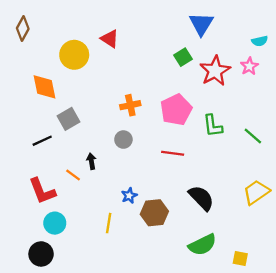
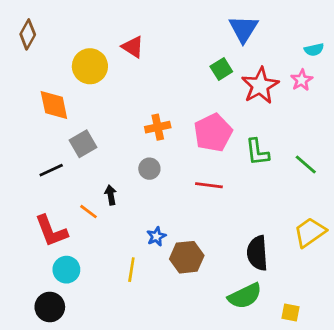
black semicircle: (201, 198) -> (257, 253), moved, turned -140

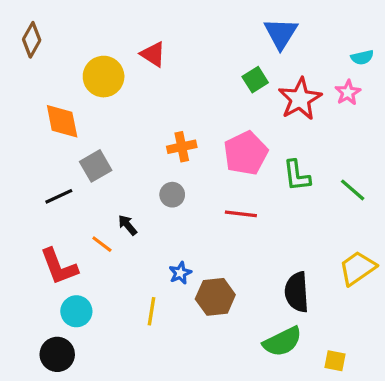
black arrow: (111, 195) -> (127, 225), turned -30

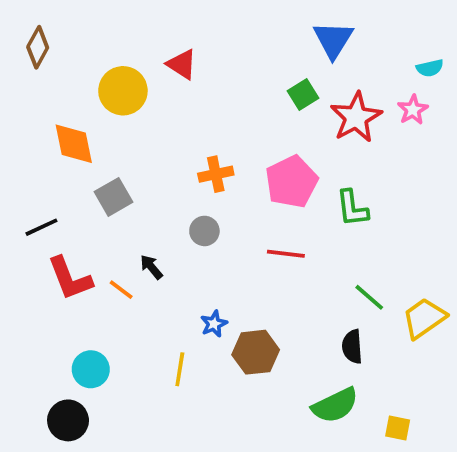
green line: (353, 190) -> (369, 297), moved
black line: (59, 196) -> (41, 227), moved
red L-shape: (59, 267) -> (70, 278), moved
black semicircle: (297, 292) -> (352, 347), size x0.7

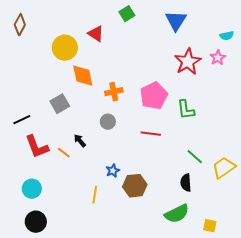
green square: (303, 95) -> (127, 14), moved
orange diamond: (74, 144) -> (83, 76), moved
cyan circle: (91, 369) -> (32, 189), moved

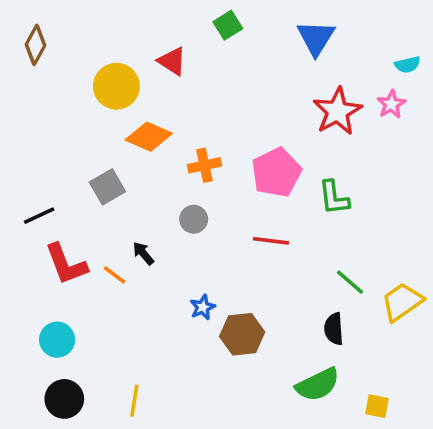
orange diamond: (83, 76) -> (149, 137), turned -55
yellow line: (95, 195) -> (134, 401), moved

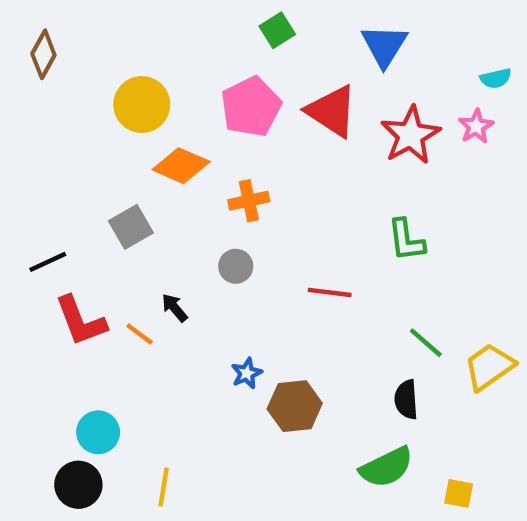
red triangle: (172, 61) -> (332, 111), moved, size x1.5
pink pentagon: (276, 173) -> (251, 107), moved
cyan circle: (57, 340) -> (98, 432), moved

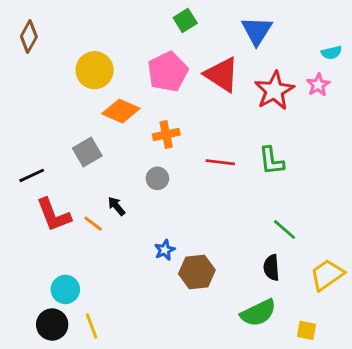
red line: (330, 292) -> (220, 162), moved
yellow trapezoid: (489, 367) -> (327, 275), moved
yellow line: (164, 487) -> (92, 326), moved, turned -30

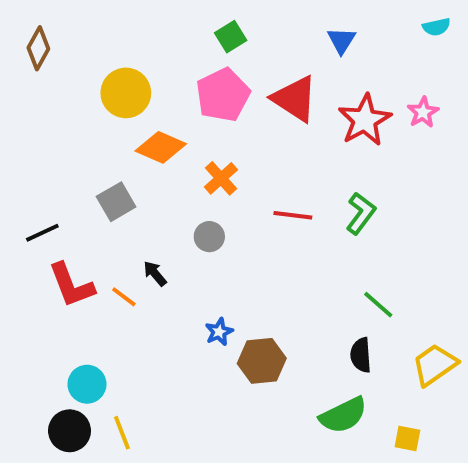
green square: (185, 20) -> (231, 37), moved
blue triangle: (257, 31) -> (341, 40), size x0.7
cyan semicircle: (331, 53) -> (437, 27), moved
orange cross: (166, 134) -> (221, 178), turned -30
green L-shape: (271, 161) -> (361, 213), turned -136

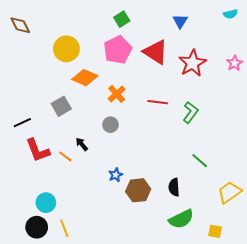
brown diamond: (38, 48) -> (20, 25), turned -55
pink star: (423, 112) -> (235, 63), moved
red line: (293, 215) -> (158, 102), moved
black semicircle: (361, 355) -> (174, 187), moved

